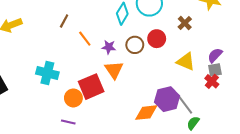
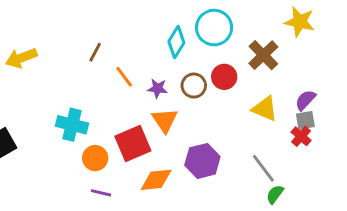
brown cross: (185, 23) -> (263, 55), size x1.5
orange circle: (73, 98) -> (95, 158), moved
purple hexagon: (167, 99) -> (202, 161), moved
orange diamond: (146, 113) -> (156, 180), moved

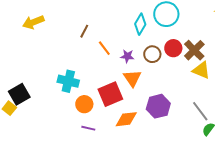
brown cross: (263, 55) -> (194, 50), moved
yellow arrow: (21, 58) -> (33, 22), moved

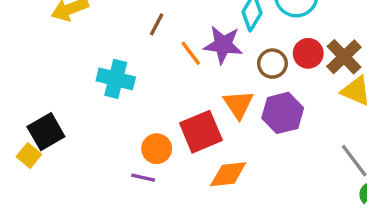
purple star: (127, 56) -> (223, 45), moved, size x1.6
cyan cross: (68, 81) -> (116, 79), moved
purple hexagon: (158, 106) -> (283, 113), moved
purple line: (88, 128) -> (143, 178), moved

